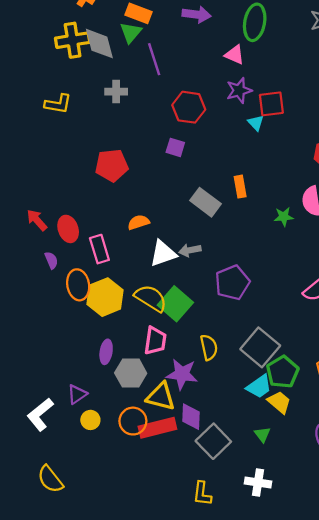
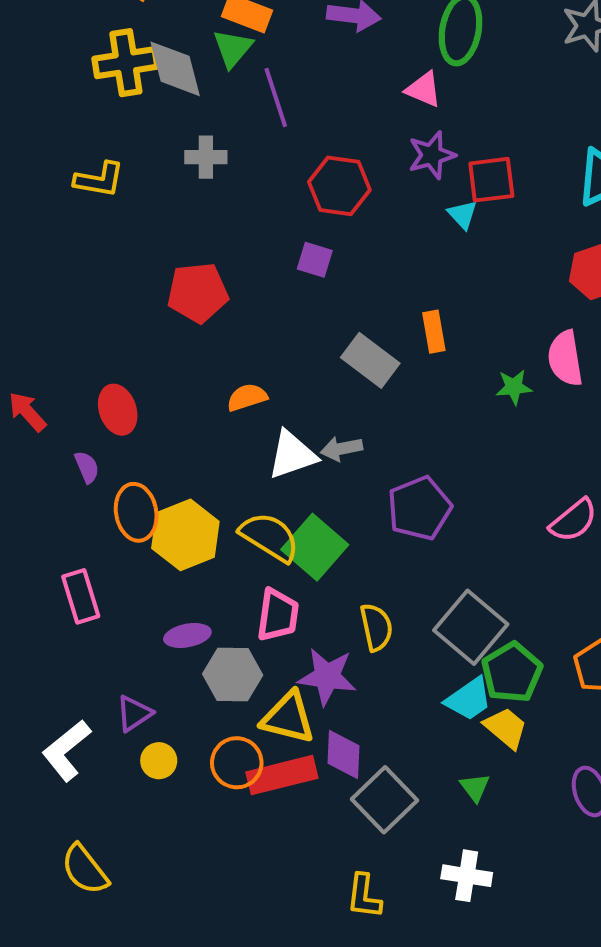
red arrow: (37, 220) -> (27, 412), moved
pink rectangle: (99, 249) -> (81, 596), moved
purple ellipse: (106, 352) -> (187, 635), turned 70

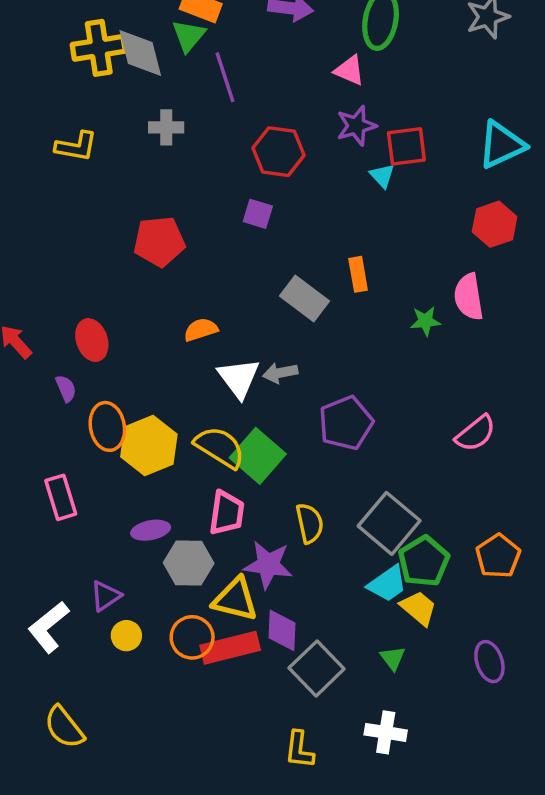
white triangle: (292, 455) -> (239, 378), turned -48

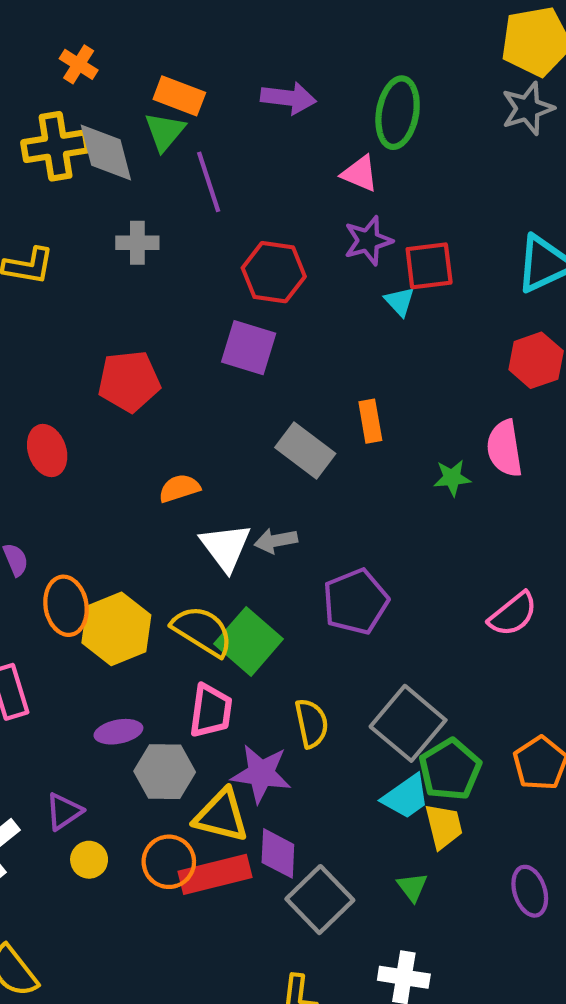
purple square: (258, 214) -> (249, 348), size x1.5
red ellipse: (92, 340) -> (47, 451), moved
yellow trapezoid: (419, 608) -> (444, 826), turned 36

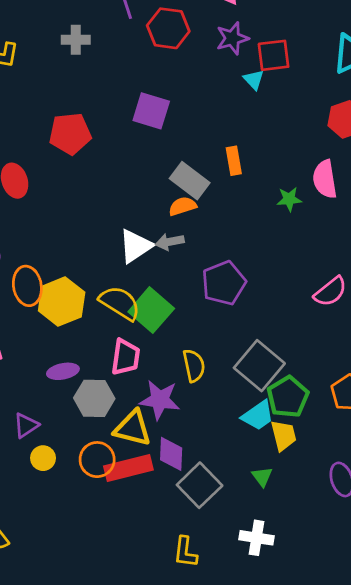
red hexagon: (274, 272) -> (168, 28), moved
orange semicircle: (179, 488) -> (182, 206), moved
white triangle: (225, 547) -> (136, 246), turned 33

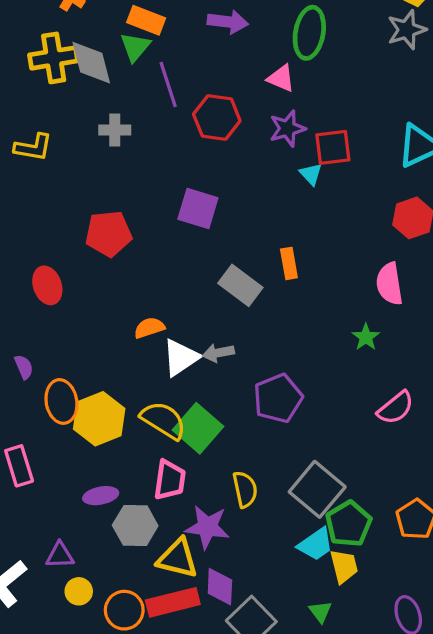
green star: (289, 199) -> (366, 337), moved, turned -30
orange semicircle: (182, 206) -> (149, 328), moved
purple triangle: (26, 425) -> (60, 555), turned 32
orange circle: (97, 460) -> (124, 610), moved

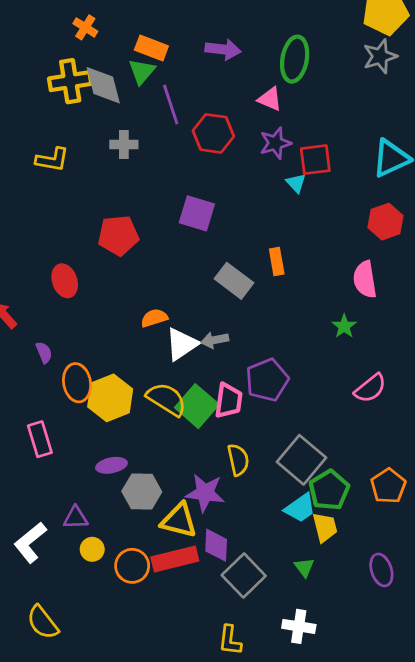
pink trapezoid: (170, 480) -> (229, 401), moved

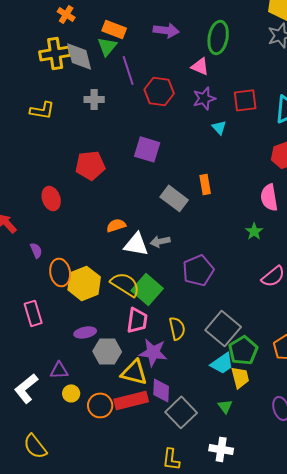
red square: (315, 160) -> (245, 100), moved
white triangle: (182, 344) -> (136, 244), turned 44
pink trapezoid: (229, 401) -> (137, 320), moved

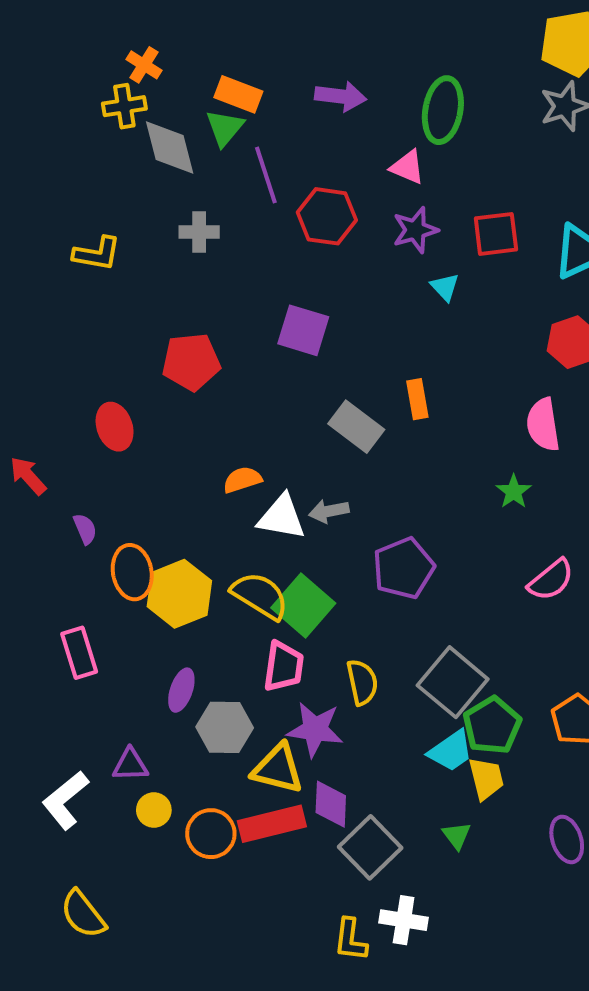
yellow cross: (55, 53) -> (124, 106), moved, size x0.7
purple ellipse: (85, 332) -> (181, 690), turned -60
white cross: (221, 449) -> (404, 920), moved

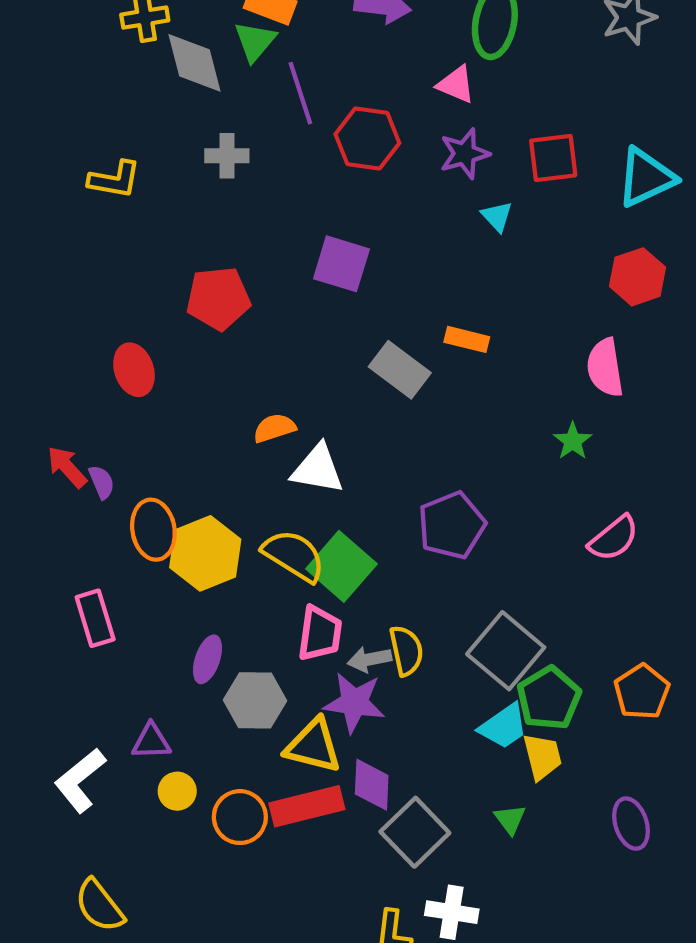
orange rectangle: (417, 399) -> (467, 339), turned -66
red arrow: (28, 476) -> (67, 467), moved
gray arrow: (329, 511) -> (370, 659), moved

